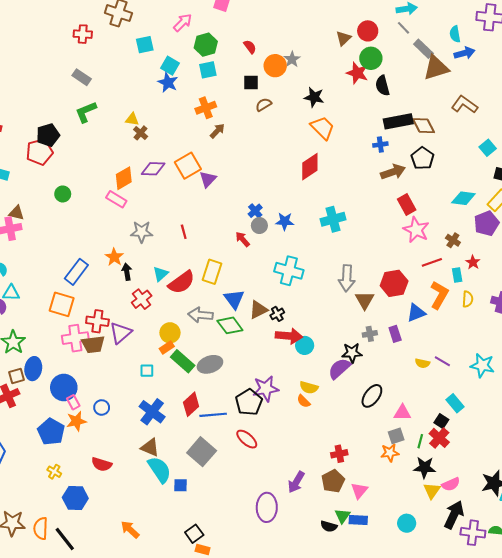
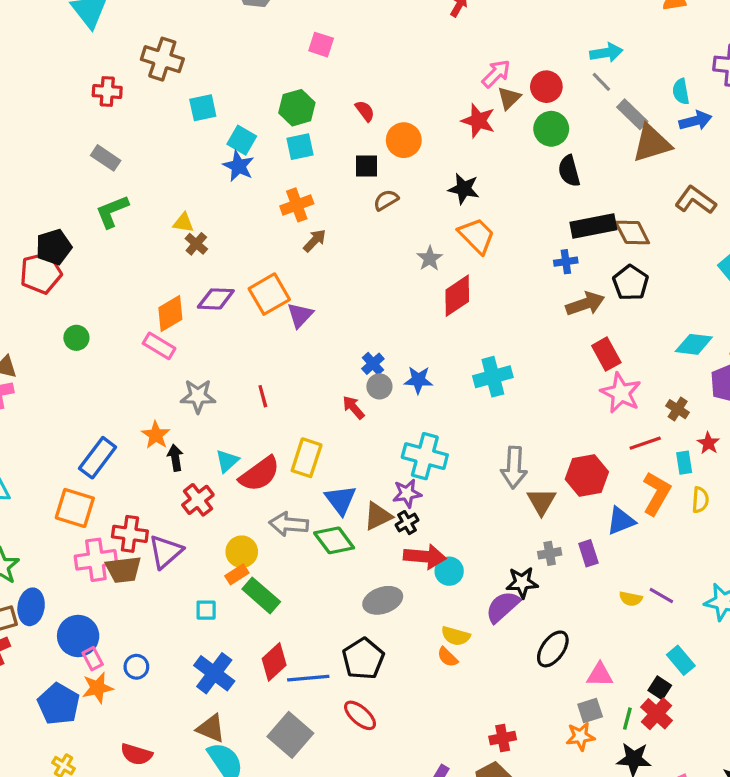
pink arrow: (183, 23) -> (496, 74), moved
gray star: (292, 59) -> (430, 258), moved
red star: (357, 73) -> (478, 121), moved
gray ellipse: (210, 364) -> (383, 600), moved
purple star: (266, 389) -> (407, 493), moved, size x0.7

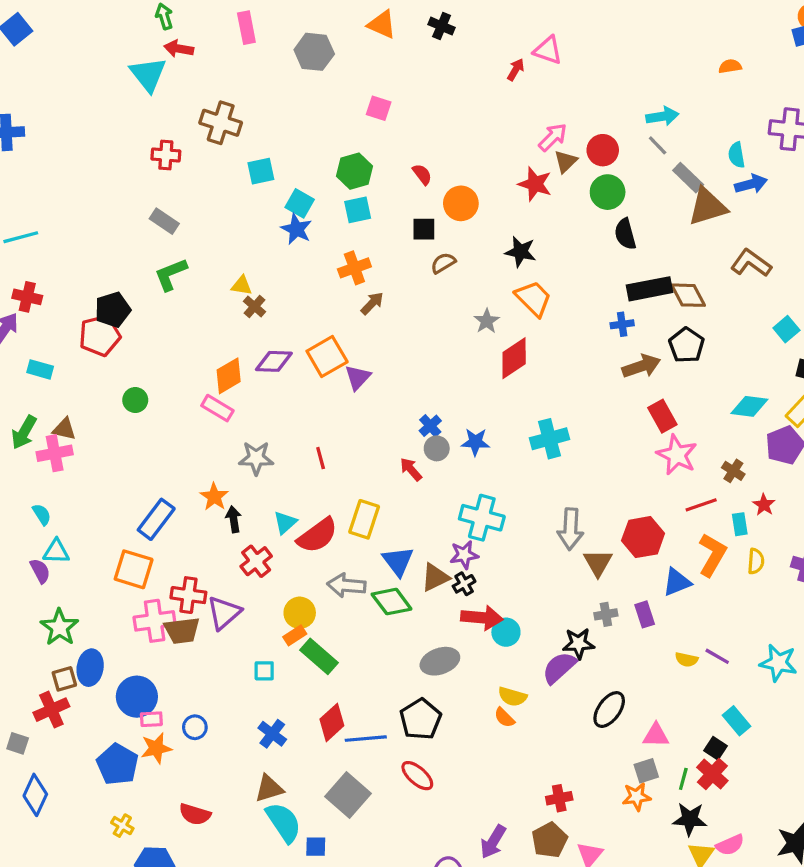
pink rectangle: (93, 659) -> (151, 719), turned -65
blue cross: (214, 673) -> (272, 734), size x0.7
brown triangle: (211, 728) -> (269, 789), turned -40

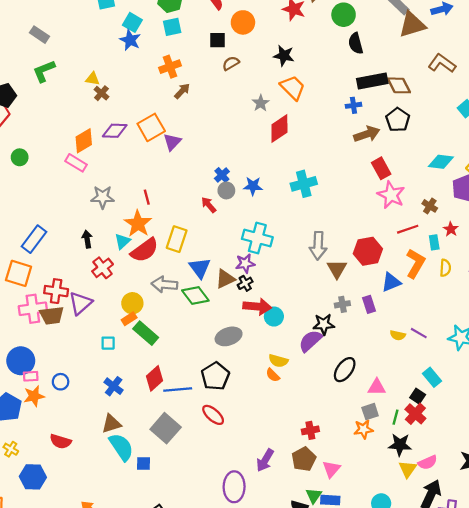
orange star: (214, 497) -> (138, 224), moved, size x1.4

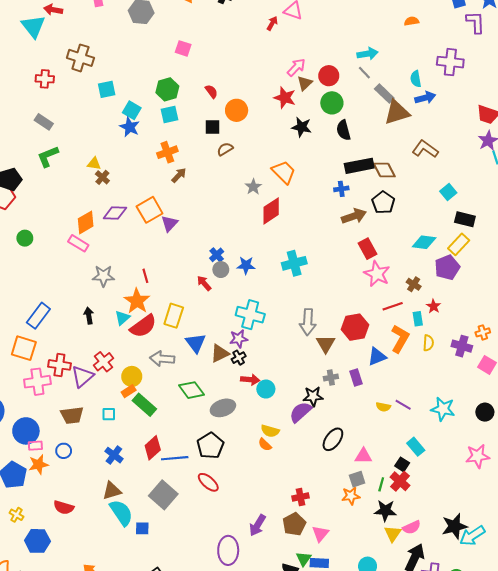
black star: (284, 56) -> (302, 127), moved
red cross: (103, 268) -> (103, 362), moved
green diamond: (195, 295) -> (191, 390), moved
red arrow: (257, 307) -> (250, 380), size x0.7
brown trapezoid: (52, 315) -> (72, 415), moved

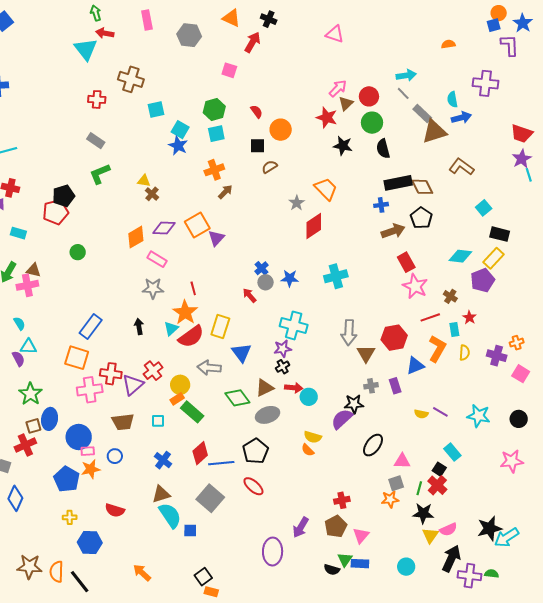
red arrow: (272, 23) -> (252, 42), moved, size x1.5
pink rectangle: (78, 243) -> (157, 259), moved
brown triangle: (220, 353) -> (265, 388), moved
yellow cross: (16, 515) -> (70, 517), turned -32

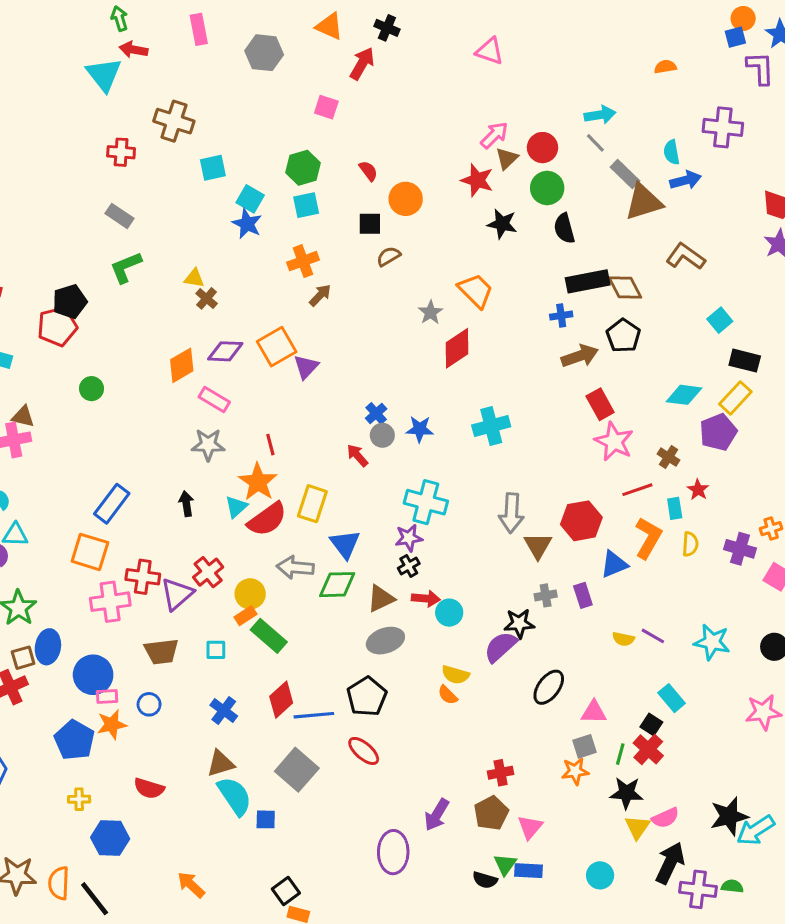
green diamond: (237, 398) -> (337, 585), moved, turned -55

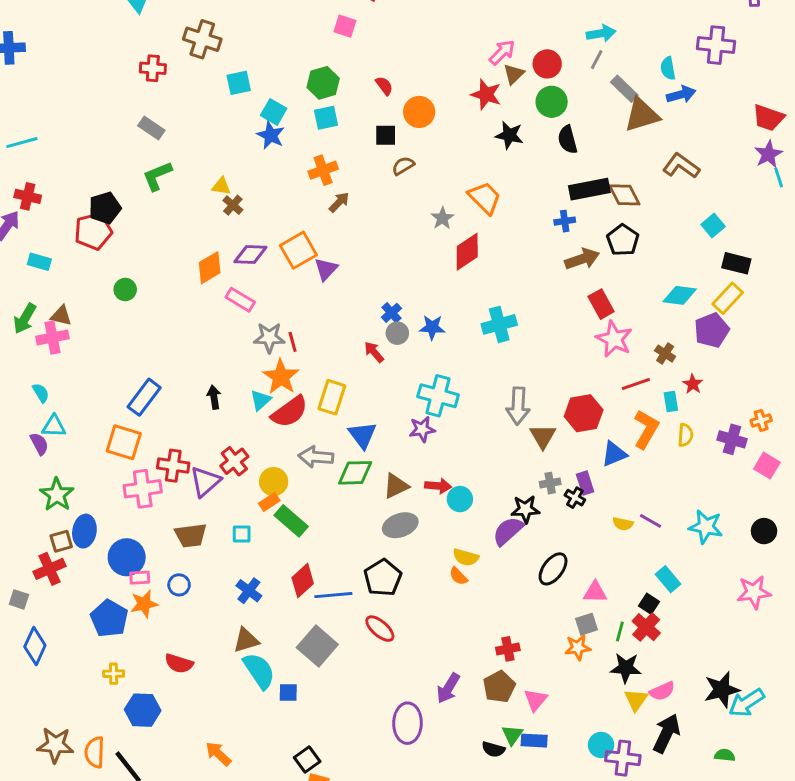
gray line: (595, 143) -> (597, 60), turned 72
gray star: (208, 445) -> (269, 338), moved
black cross: (409, 566) -> (575, 498), moved, turned -30
purple cross: (698, 889) -> (623, 758), moved

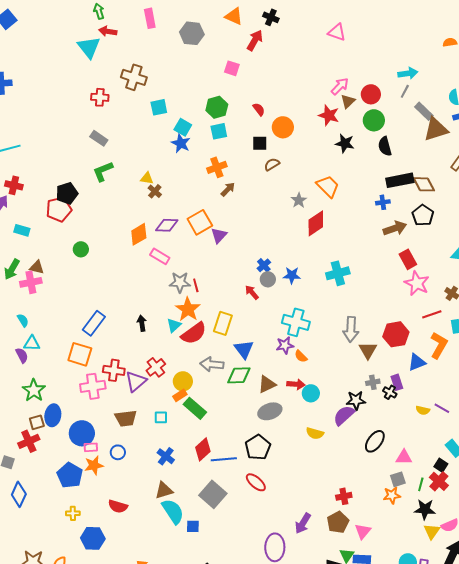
orange semicircle: (458, 576) -> (301, 356), moved

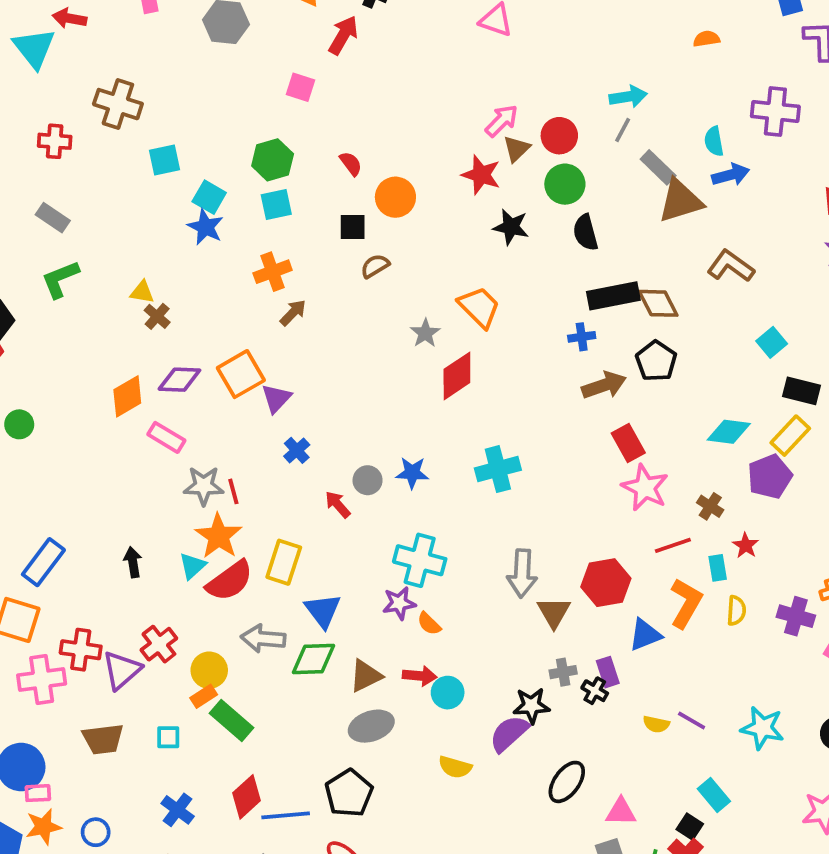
blue cross: (264, 265) -> (297, 450), moved
blue circle: (118, 452) -> (96, 832), moved

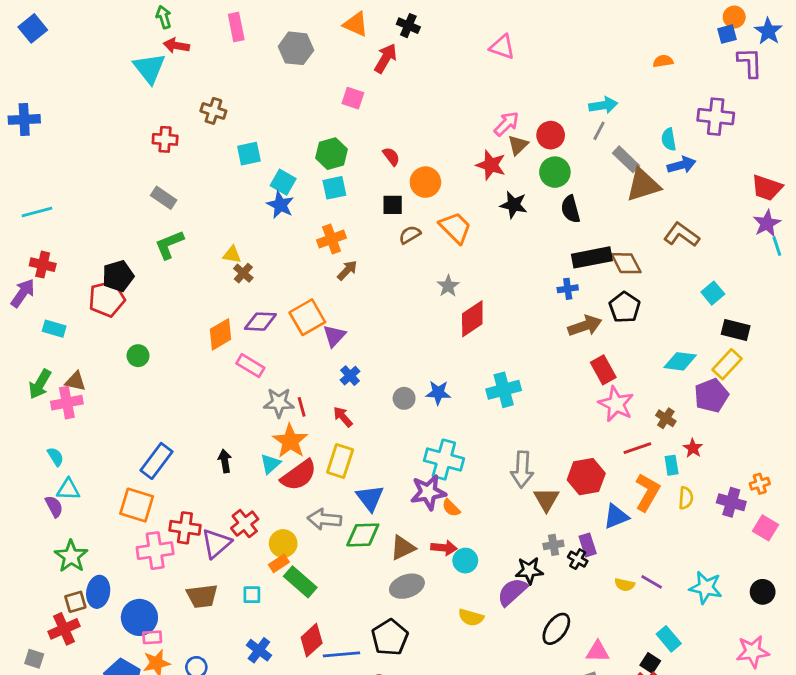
brown cross: (118, 104) -> (213, 111), size x0.7
orange trapezoid: (479, 307) -> (455, 228), moved
red arrow: (338, 504) -> (343, 417), moved
purple star: (399, 603) -> (428, 492), size x1.4

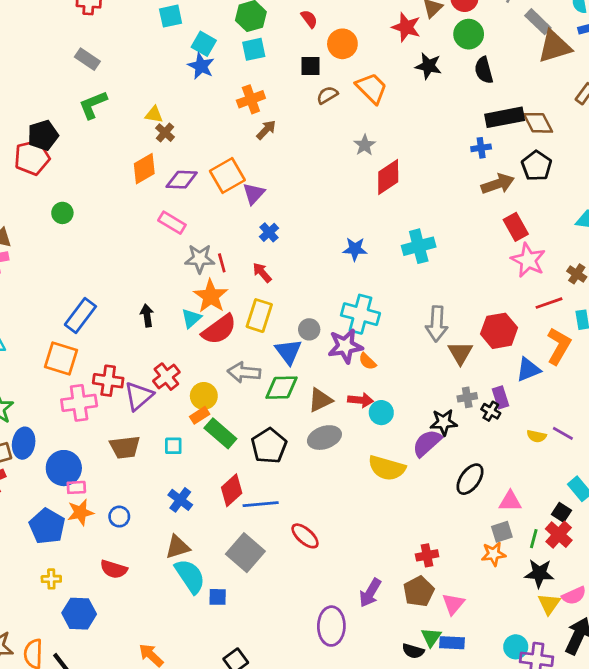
orange diamond: (221, 334) -> (144, 169), moved
gray circle: (404, 398) -> (309, 329), moved
yellow semicircle: (471, 617) -> (387, 468), size x1.5
black pentagon: (390, 637) -> (269, 446), moved

